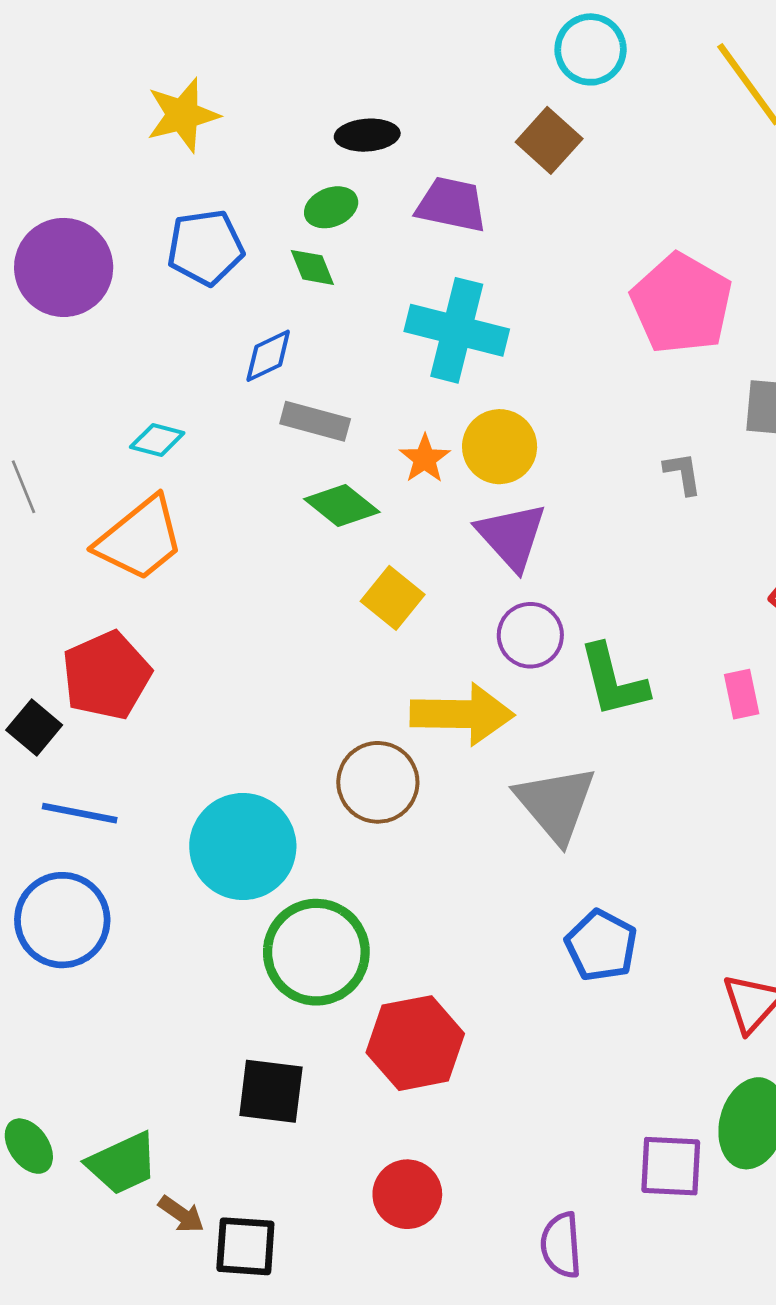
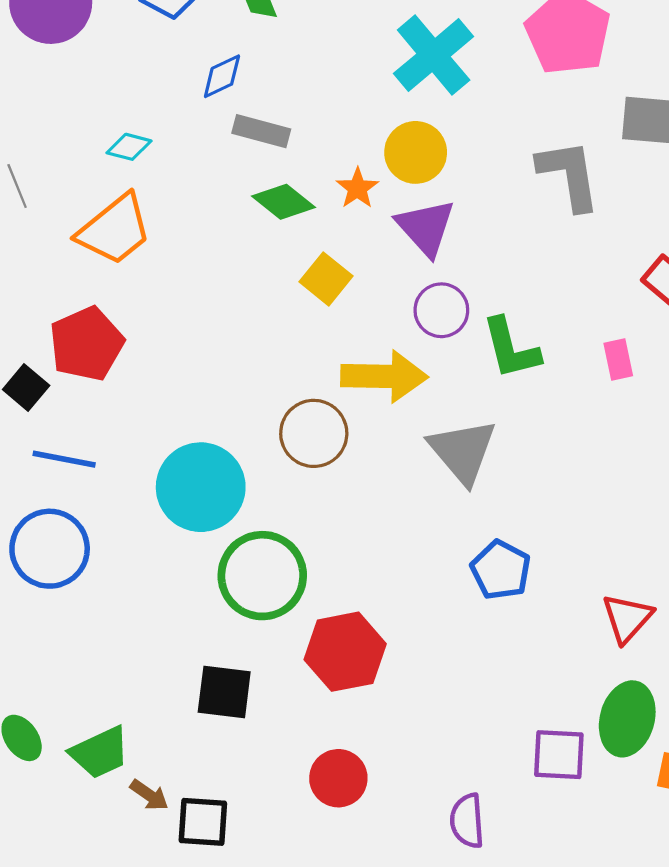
cyan cross: (457, 330) -> (434, 55), moved, turned 36
orange star: (425, 459) -> (357, 188), moved
gray L-shape: (683, 473) -> (569, 175), size x2.0

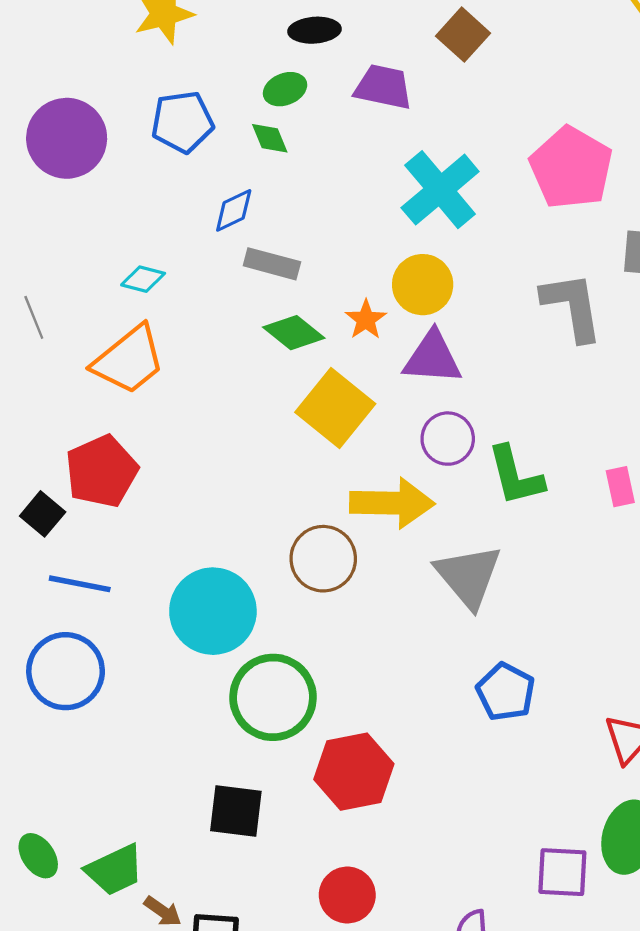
purple triangle: (426, 227) -> (432, 358), turned -44
yellow square: (326, 279) -> (335, 408), size x1.5

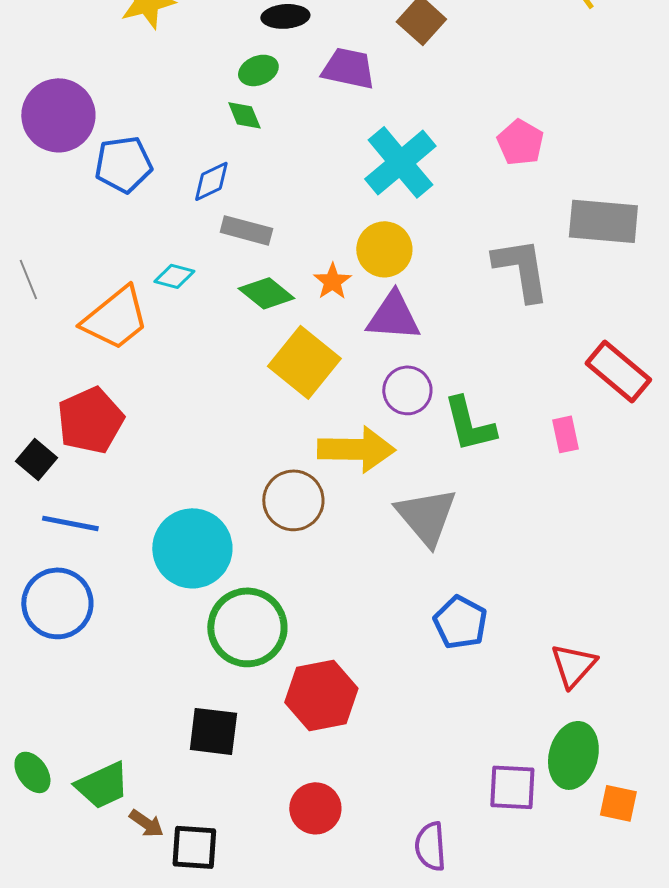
blue pentagon: (182, 122) -> (123, 164), moved
pink pentagon: (571, 168) -> (520, 142), size x0.6
cyan diamond: (143, 279) -> (174, 276), moved

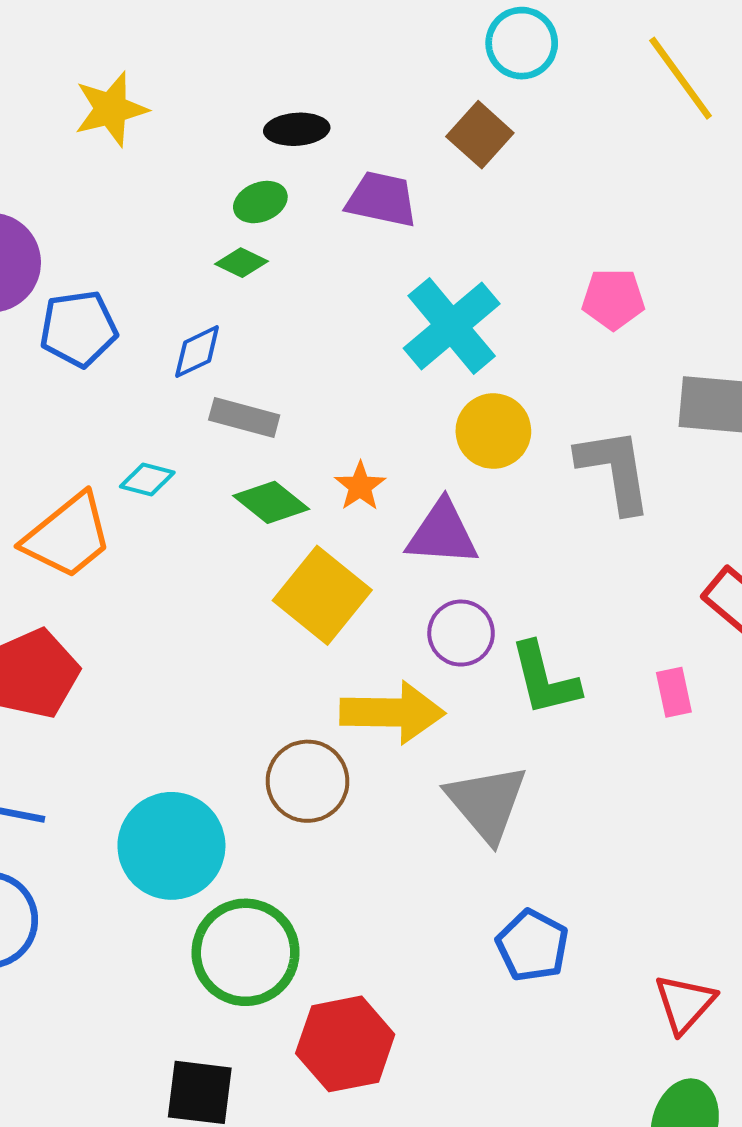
green diamond: (244, 115) -> (241, 263), turned -42
pink pentagon: (520, 142) -> (613, 299), turned -30
yellow circle: (384, 249) -> (493, 431), moved

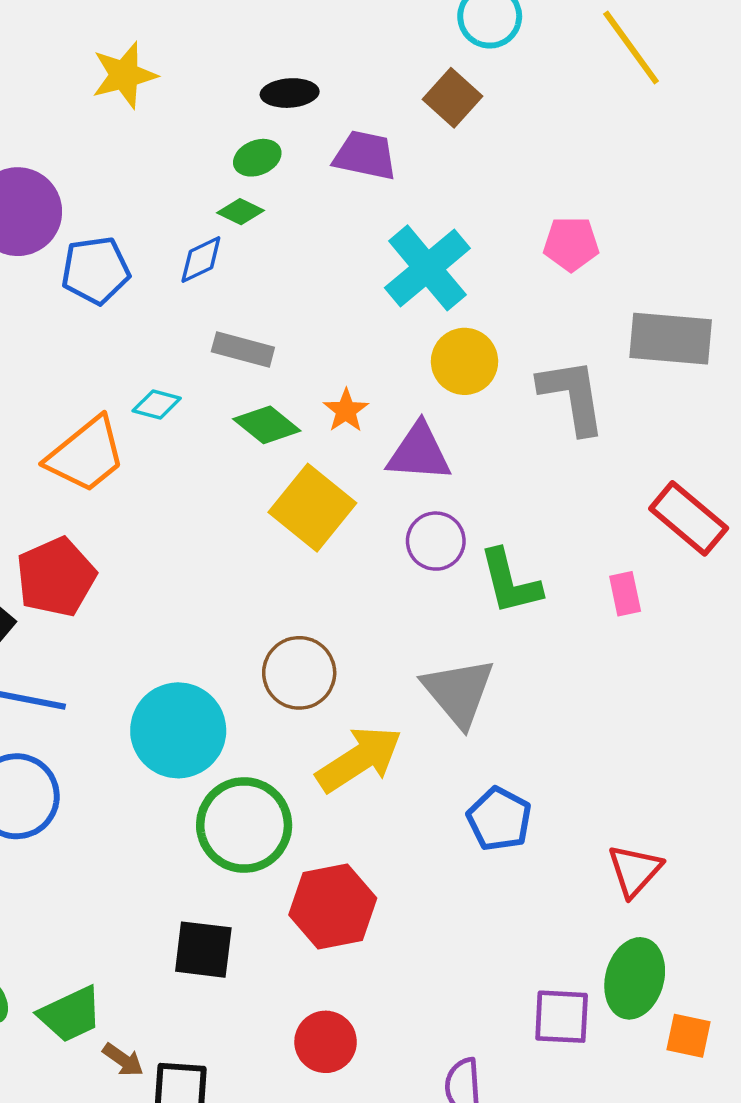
blue diamond: (197, 352) -> (201, 260), moved
yellow arrow: (392, 713) -> (359, 759), moved, turned -34

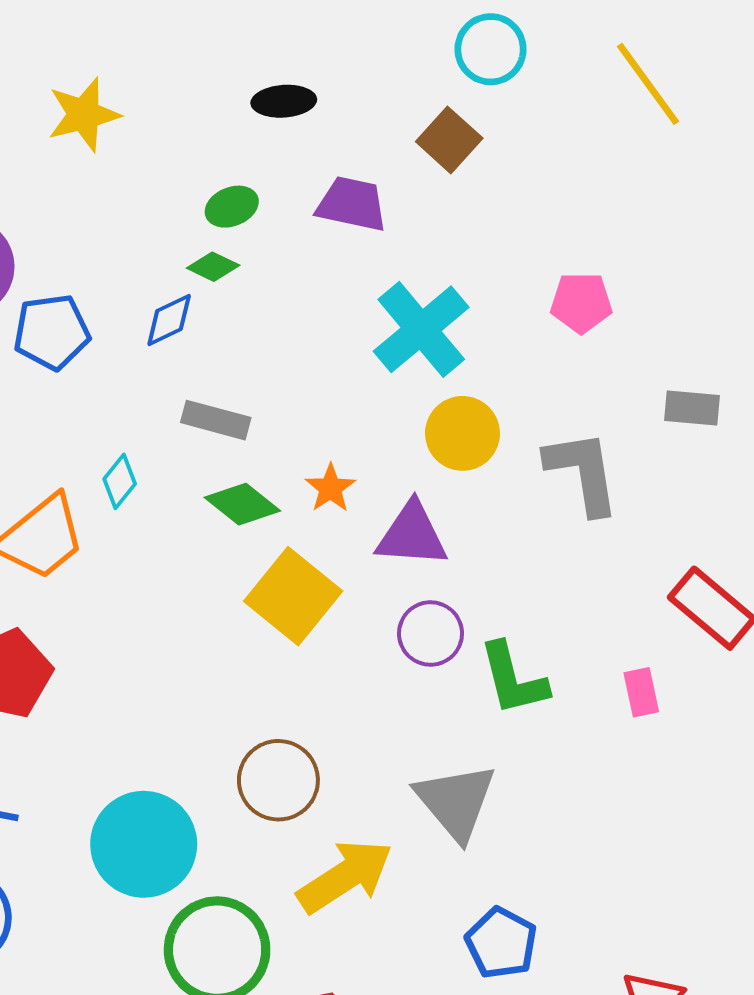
black ellipse: (290, 93) -> (284, 101), moved
gray rectangle: (671, 339) -> (692, 408), size x0.6
cyan diamond: (157, 405) -> (120, 481), turned -66

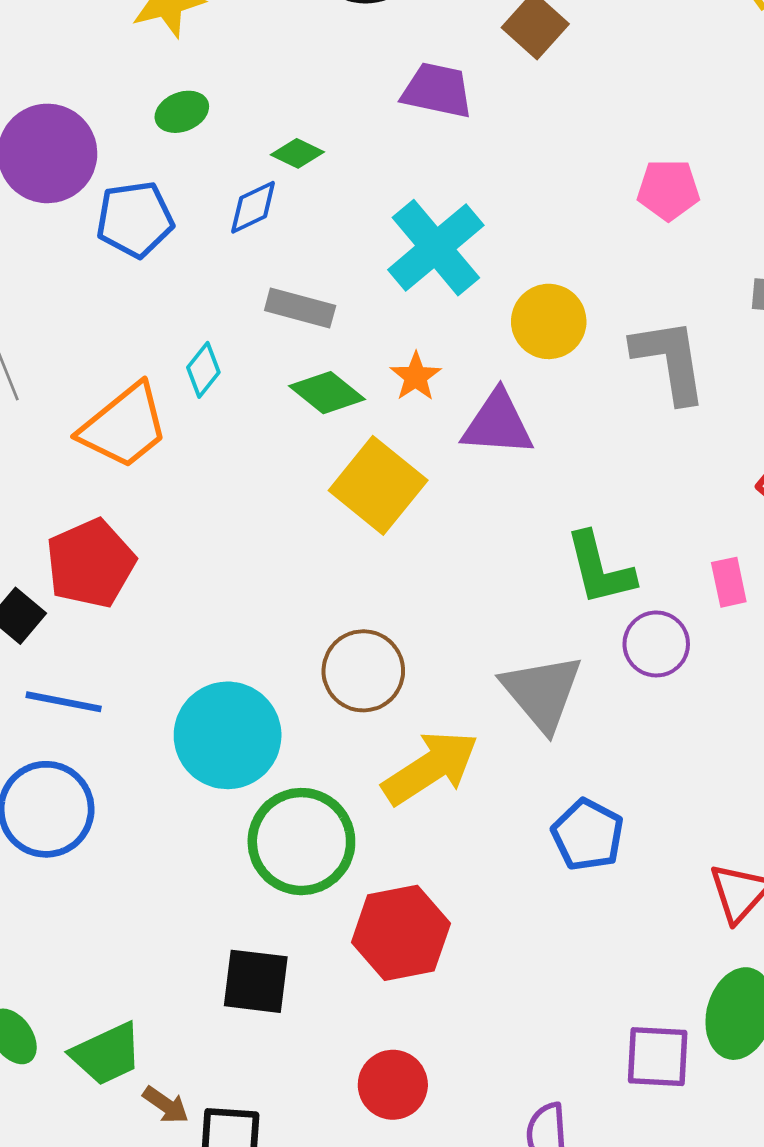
green ellipse: (232, 207) -> (182, 112), moved
cyan cross: (421, 329) -> (436, 248), moved
purple circle: (430, 634) -> (656, 644), moved

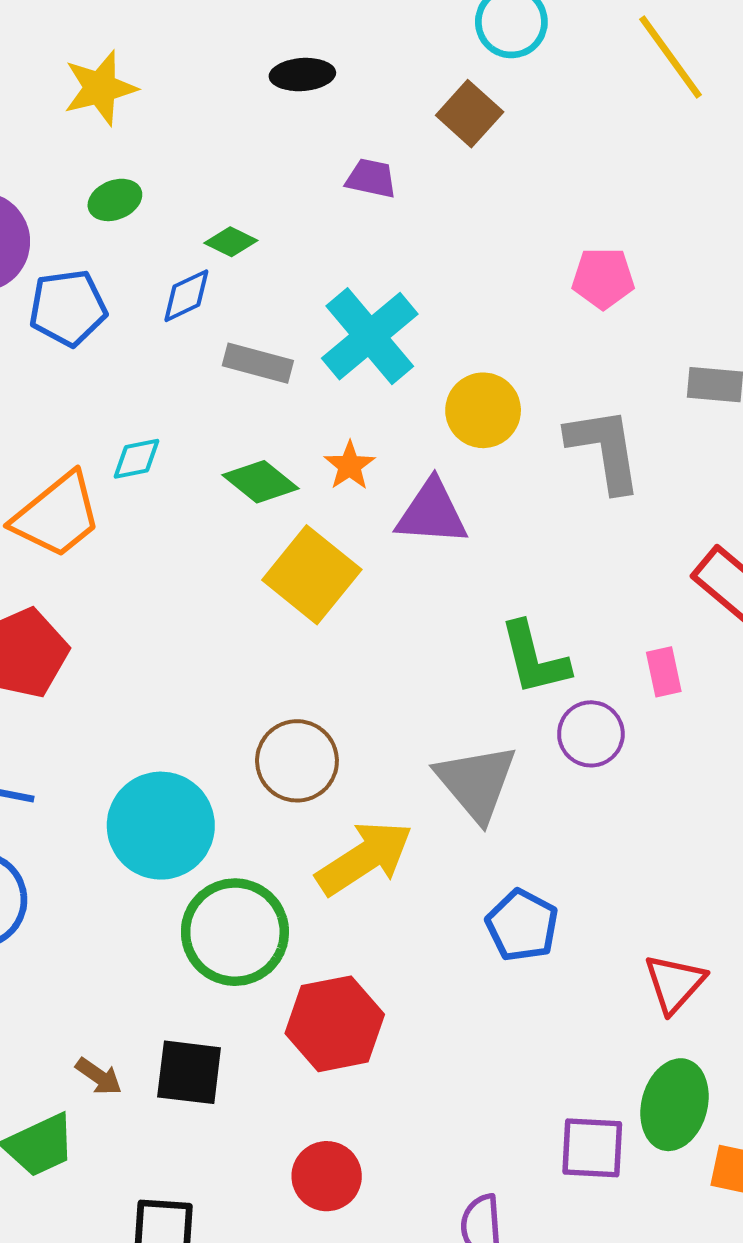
purple trapezoid: (437, 90) -> (371, 178), size x0.7
gray rectangle: (300, 308) -> (258, 363), moved
cyan diamond: (203, 370) -> (137, 459), turned 40
brown arrow: (166, 1105) -> (99, 1076), moved

